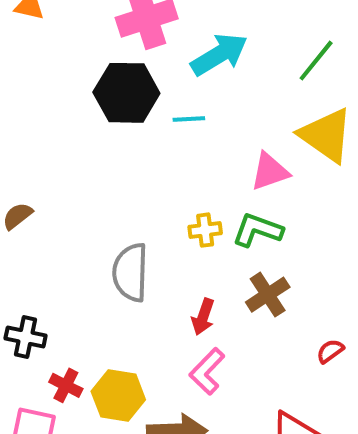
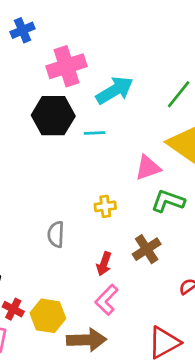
green L-shape: (258, 230) -> (168, 201), moved
gray semicircle: (130, 272) -> (56, 234), size x0.7

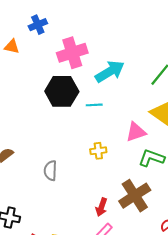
yellow cross: (105, 206) -> (98, 151), moved
gray semicircle: (56, 234) -> (50, 171), moved
brown cross: (147, 249) -> (135, 196), size x1.4

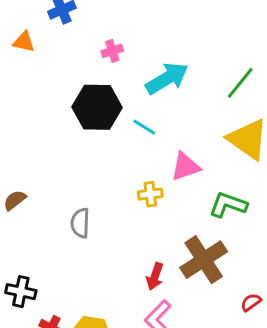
pink cross: (72, 53) -> (112, 51), size x0.5
cyan line: (94, 105) -> (144, 127), turned 35
pink triangle: (136, 132) -> (185, 167), moved

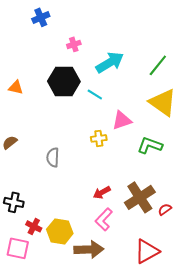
orange triangle: (24, 42) -> (16, 87), moved
brown cross: (204, 260) -> (140, 197), moved
red arrow: (155, 276) -> (102, 192), turned 42

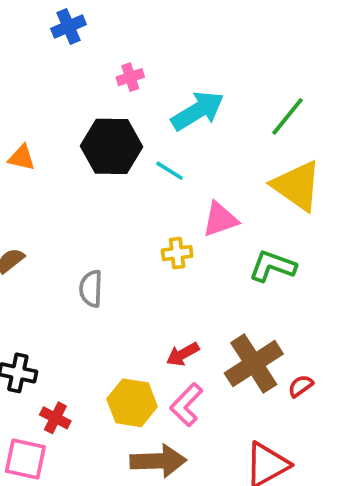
yellow hexagon: (60, 231) -> (132, 403), moved

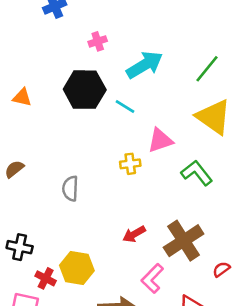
green L-shape: (273, 266) -> (197, 173), turned 32
red semicircle: (301, 386) -> (221, 269), moved
yellow hexagon: (132, 403) -> (77, 268), moved
pink L-shape: (186, 405) -> (152, 278), moved

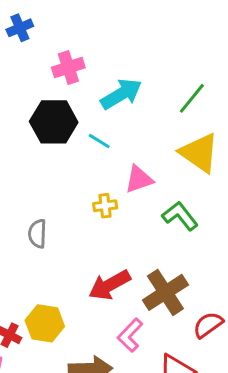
pink cross: (98, 41) -> (68, 67), size x1.5
red arrow: (134, 234) -> (110, 285), size x1.6
red semicircle: (221, 269) -> (208, 325), size x1.5

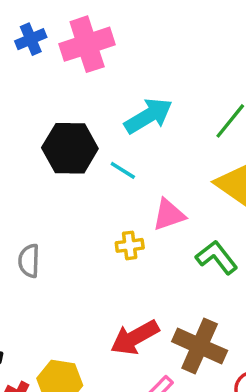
pink cross: (68, 67) -> (87, 44), moved, size x1.4
gray semicircle: (37, 234) -> (29, 261), moved
brown cross: (165, 292) -> (200, 346), turned -33

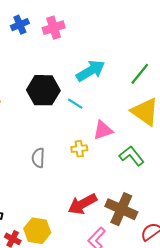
pink cross: (87, 44) -> (54, 28), size x0.7
gray semicircle: (29, 261) -> (38, 158), moved

